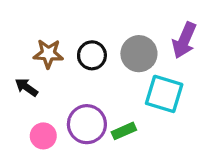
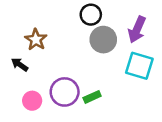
brown star: (48, 54) -> (36, 40), turned 30
black circle: (92, 55) -> (91, 15), moved
cyan square: (164, 94) -> (139, 66), moved

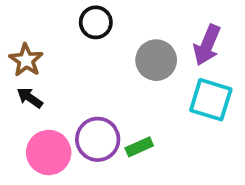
black circle: (91, 15) -> (96, 22), moved
brown star: (36, 40) -> (26, 60), moved
pink circle: (32, 101) -> (49, 152), size x1.5

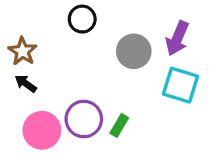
green rectangle: (139, 147) -> (119, 125), turned -35

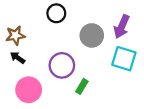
brown star: (23, 51) -> (15, 35), turned 30
purple circle: (84, 119) -> (62, 65), moved

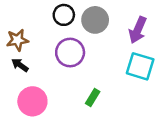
gray circle: (92, 35) -> (95, 20), moved
purple circle: (62, 65) -> (70, 53), moved

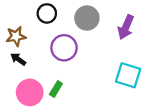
black circle: (64, 15) -> (47, 13), moved
cyan square: (140, 66) -> (128, 75), moved
green rectangle: (93, 98) -> (56, 89), moved

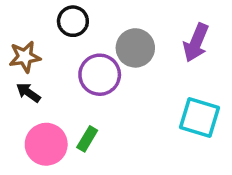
gray circle: (87, 18) -> (135, 48), moved

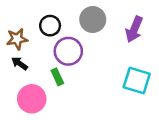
black circle: (73, 21) -> (50, 26), moved
gray circle: (135, 48) -> (93, 20), moved
green rectangle: (87, 139) -> (57, 77), moved, turned -56

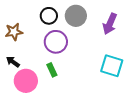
black circle: (50, 26) -> (49, 16), moved
black arrow: (20, 63) -> (13, 62), moved
green rectangle: (57, 77) -> (52, 70), moved

